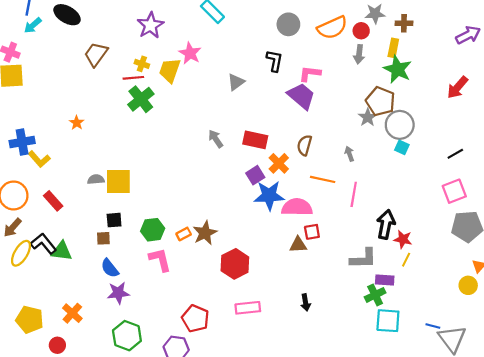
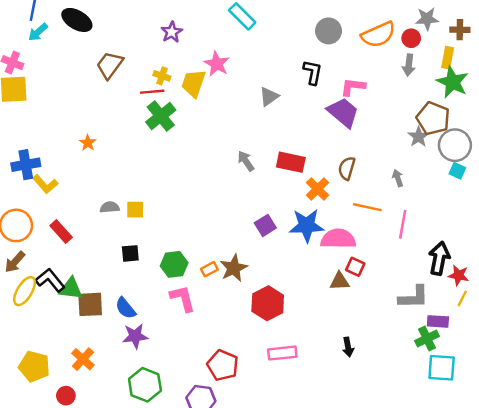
purple star: (150, 25) -> (172, 32), size x0.7
purple square: (255, 175) -> (265, 225), moved
yellow square: (118, 182) -> (135, 210), size x0.6
red square: (312, 232) -> (355, 267), turned 35
brown square: (103, 238) -> (90, 304), moved, size x1.6

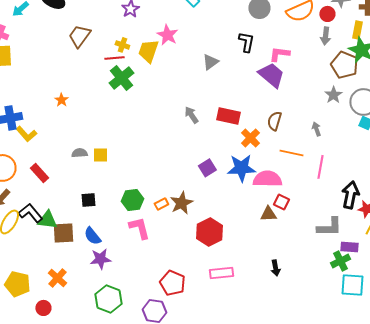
brown pentagon: (433, 118) -> (344, 65), moved
black square: (130, 253) -> (88, 200), moved

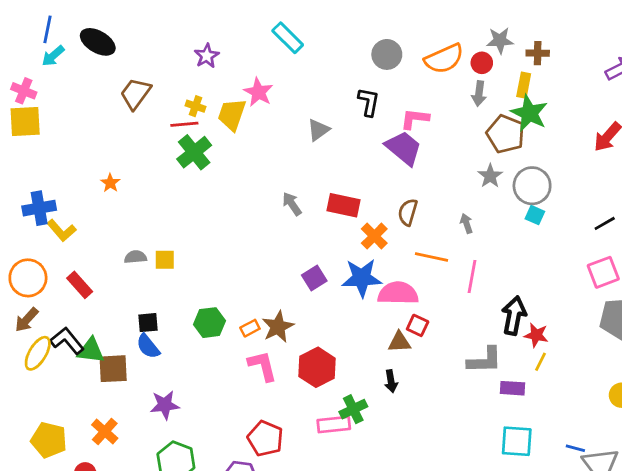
pink L-shape: (139, 228) -> (263, 366), moved
blue semicircle: (92, 236) -> (148, 346), moved
green cross: (340, 261) -> (353, 409), moved
black arrow: (275, 268) -> (391, 381), moved

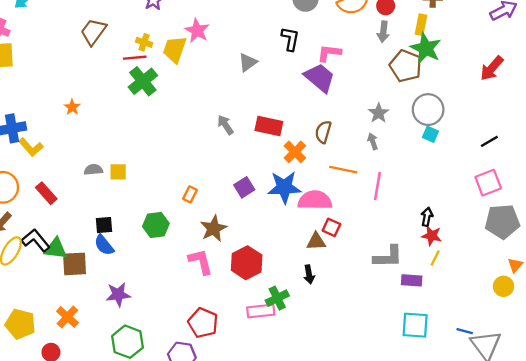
gray star: (490, 176) -> (379, 113), moved
black arrow: (514, 316) -> (427, 217), moved, size x0.6
orange rectangle: (250, 328) -> (190, 194), moved, turned -35

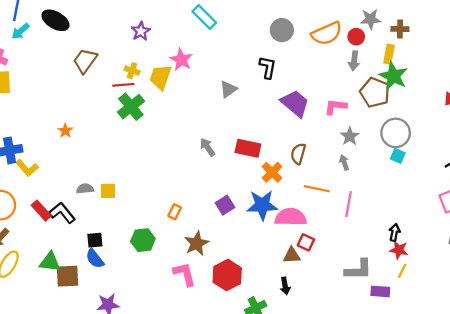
pink L-shape: (329, 53) -> (335, 107), moved
black L-shape: (36, 240) -> (62, 213), moved

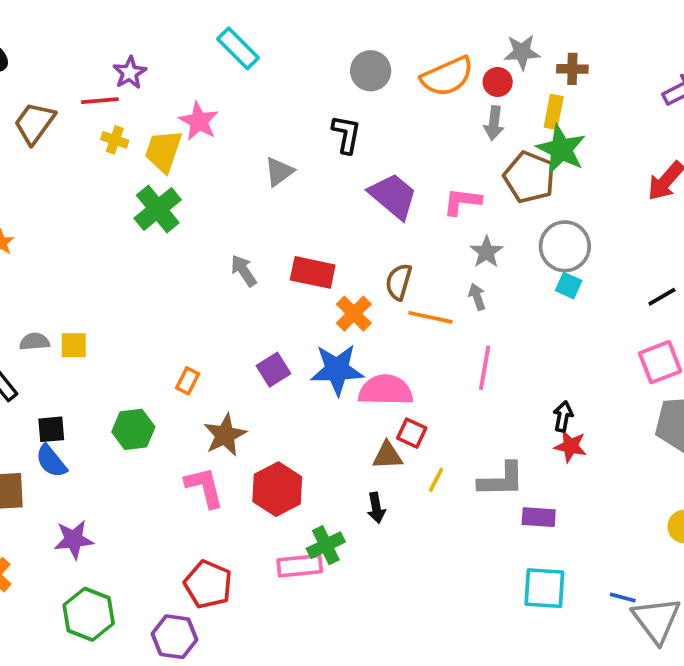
red line: (123, 85) -> (100, 101), moved
green cross: (131, 107) -> (158, 209), moved
orange line: (317, 189) -> (430, 317), moved
yellow line: (402, 271) -> (436, 480), moved

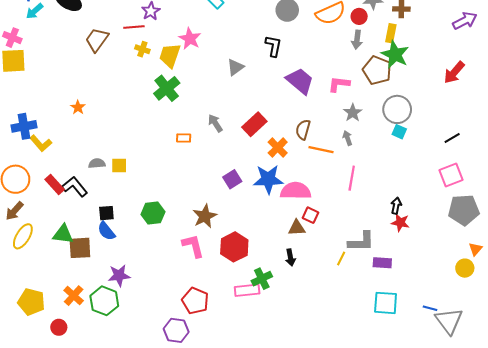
red rectangle: (313, 272) -> (254, 124), turned -55
orange rectangle: (188, 381) -> (184, 138), moved, turned 64
yellow line: (436, 480) -> (341, 259), moved
green hexagon: (89, 614) -> (104, 301), moved

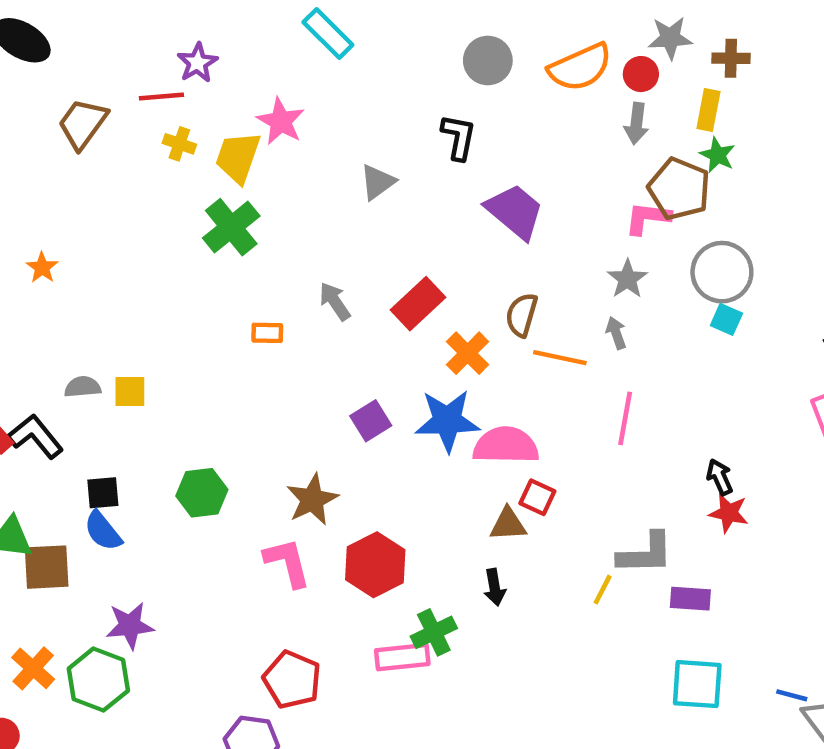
green star: (395, 54) -> (717, 155), size x0.6
pink L-shape: (339, 84) -> (648, 218), moved
black arrow: (396, 206) -> (720, 477), turned -35

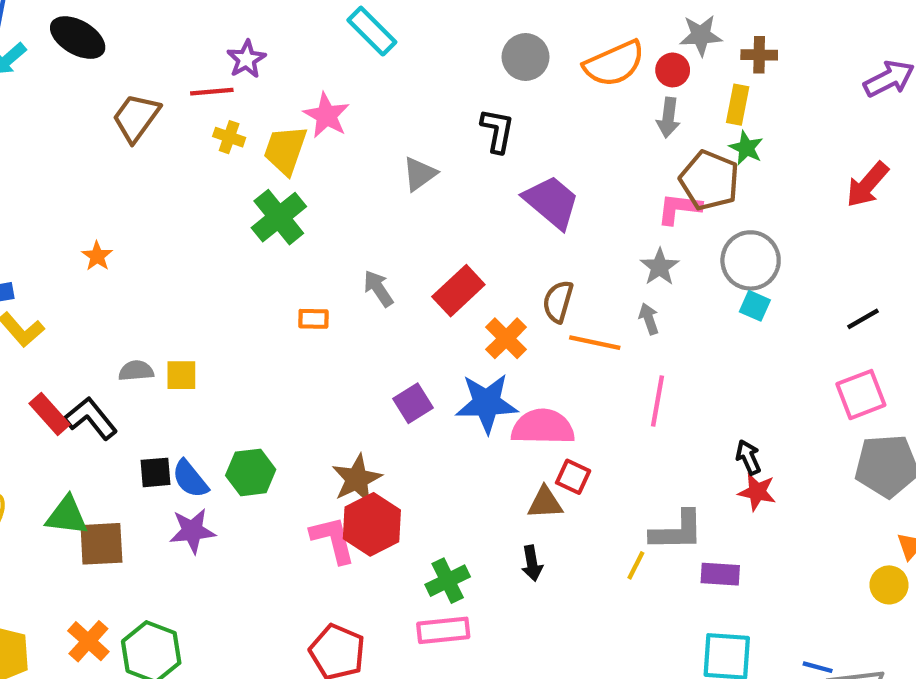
blue semicircle: (103, 531) -> (190, 479), moved
red hexagon: (375, 565) -> (372, 524), moved
purple star: (130, 626) -> (192, 531), moved
green cross: (434, 632) -> (448, 581), moved

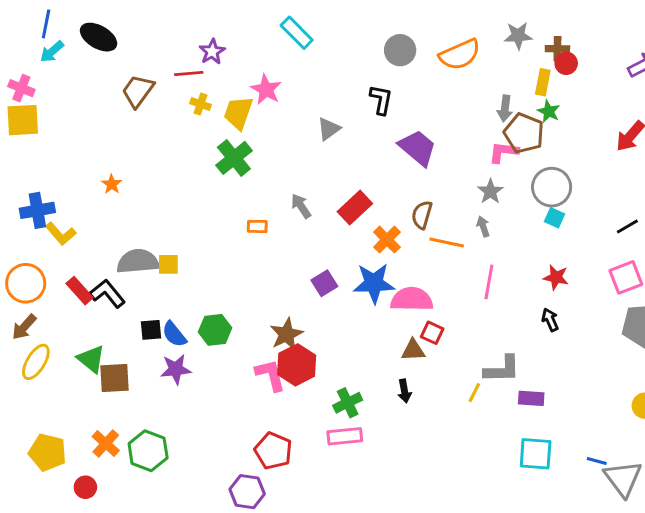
red circle: (673, 70) -> (566, 63), moved
gray arrow: (668, 118) -> (505, 108), moved
gray semicircle: (136, 371) -> (138, 261), size x1.8
red star: (757, 492) -> (556, 277), moved
green triangle: (67, 516) -> (91, 359), turned 32

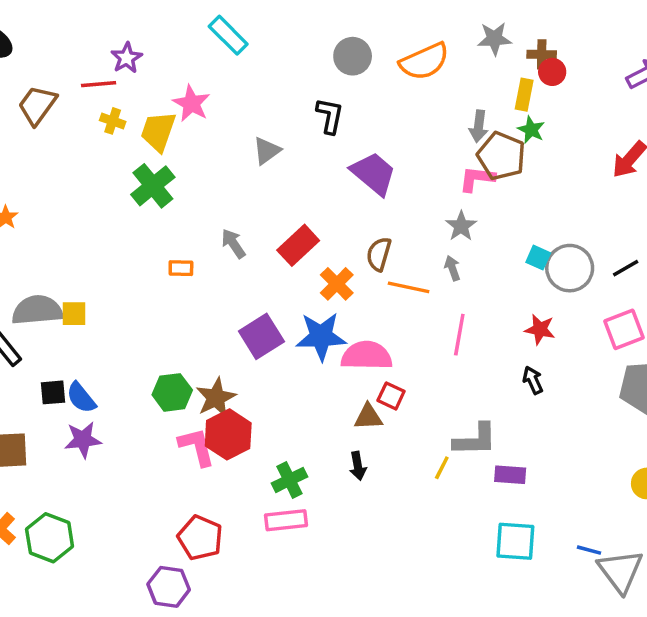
gray circle: (552, 187) -> (570, 268), moved
purple square: (324, 283) -> (261, 336), size x1.4
green hexagon: (215, 330) -> (172, 392), moved

